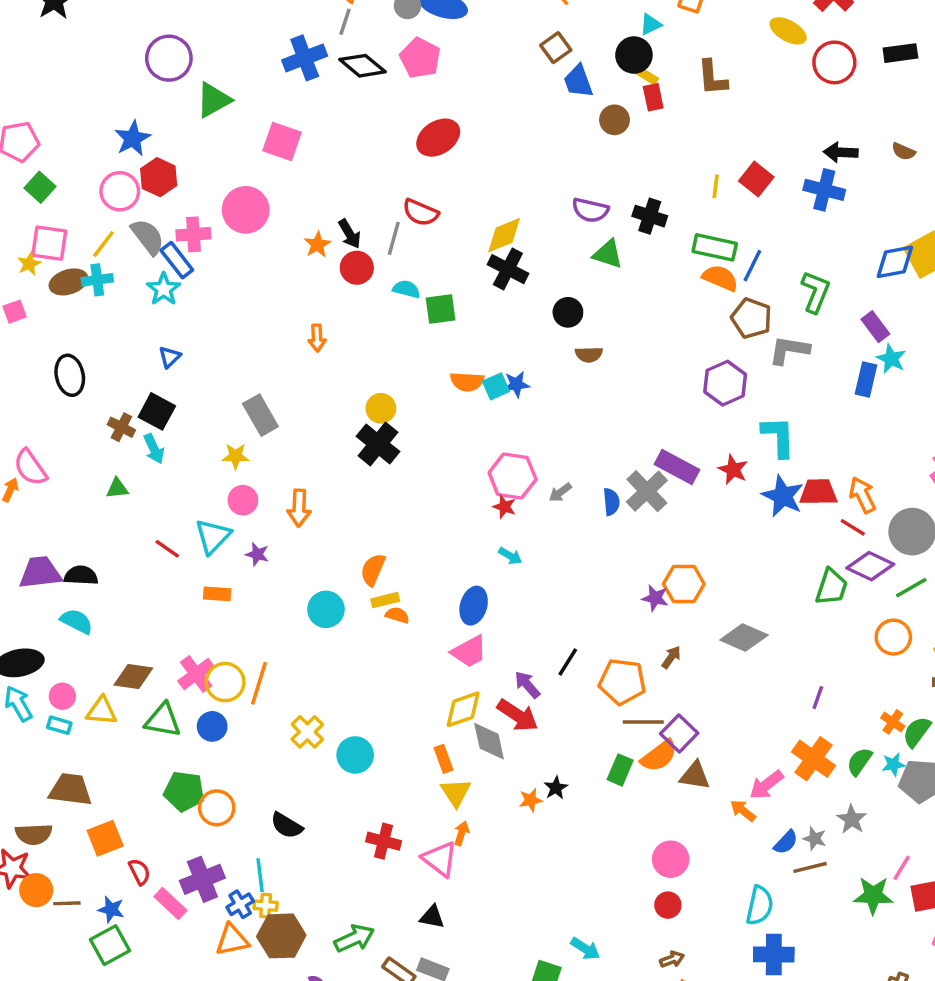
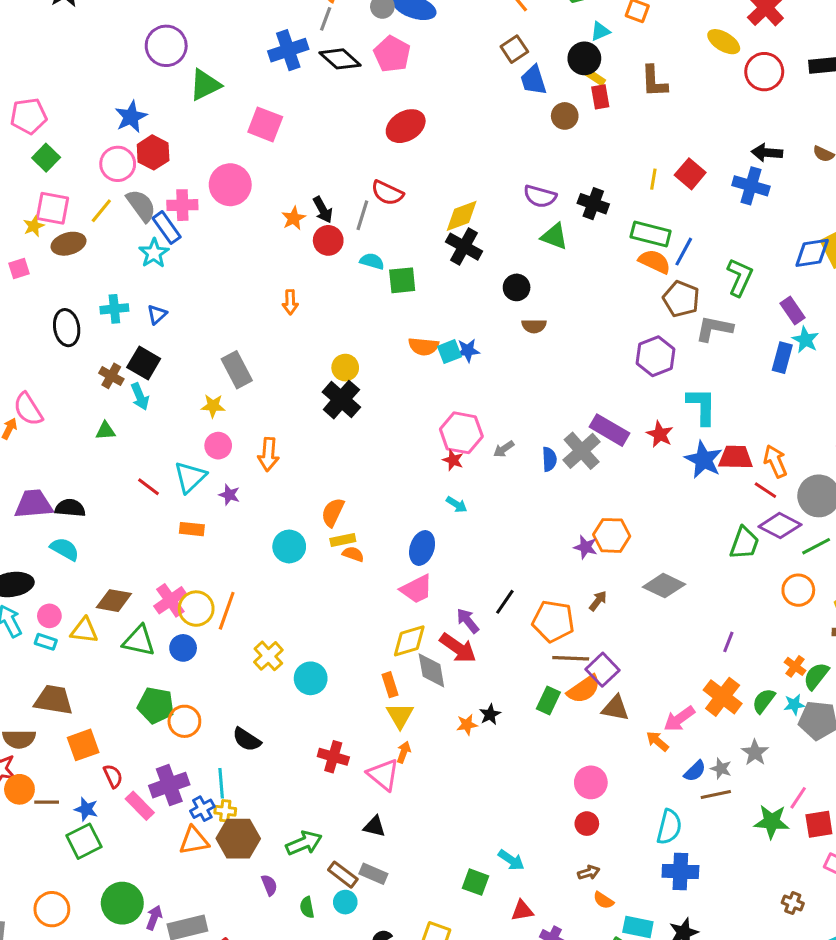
cyan cross: (97, 280) -> (114, 309), moved

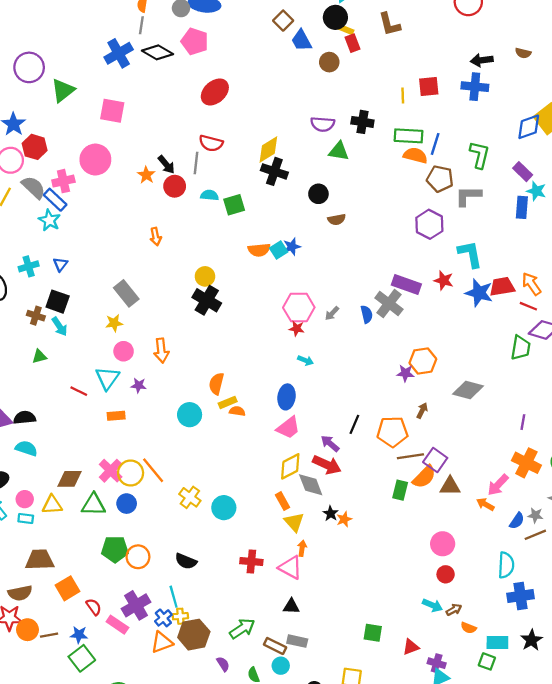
red square: (690, 174) -> (429, 86), turned -35
orange line: (227, 611) -> (153, 470), turned -48
black star: (490, 714) -> (331, 514), moved
cyan arrow: (511, 860) -> (432, 605), moved

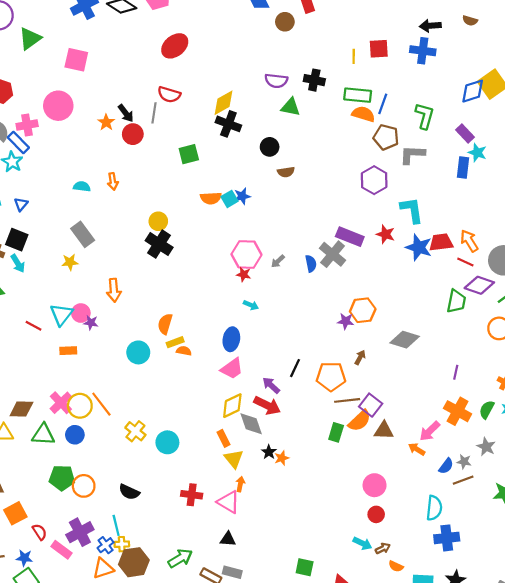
cyan semicircle: (209, 195) -> (82, 187), moved
pink circle: (124, 351) -> (81, 313), moved

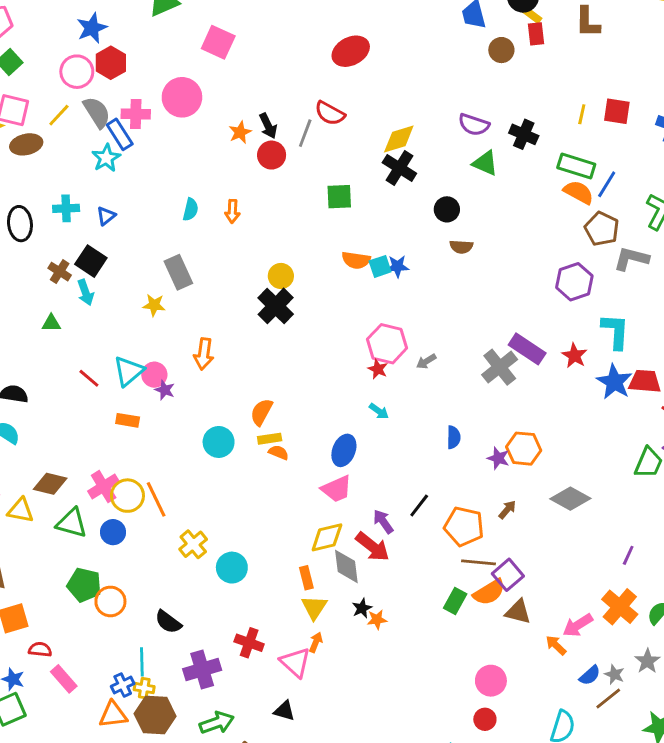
cyan semicircle: (82, 187) -> (191, 209), turned 84
blue semicircle: (311, 264) -> (454, 437), moved
brown line: (463, 480) -> (608, 699), turned -30
red semicircle: (40, 532) -> (40, 650), turned -63
purple cross: (80, 532) -> (202, 669), moved

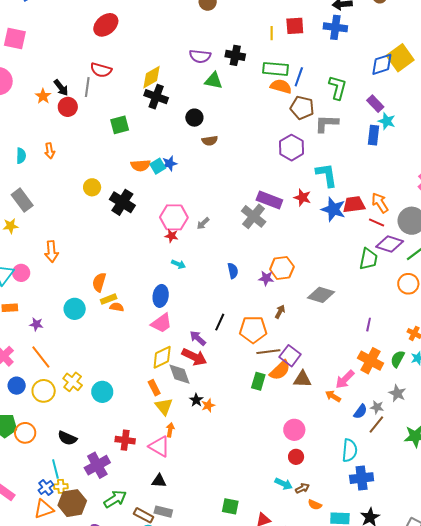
black cross: (276, 306) -> (122, 202), moved
purple star: (165, 390) -> (36, 324), moved
yellow circle: (127, 496) -> (44, 391), moved

